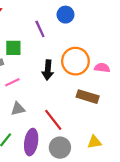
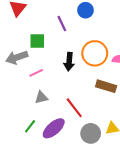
purple ellipse: (31, 142) -> (54, 128), turned 40
gray circle: (60, 148) -> (91, 133), moved

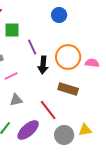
purple line: (62, 24) -> (32, 47), moved
green square: (37, 41) -> (12, 30), moved
brown rectangle: (106, 86) -> (68, 89), moved

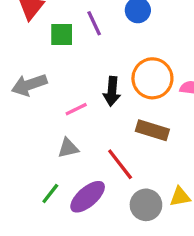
purple line: (32, 47) -> (94, 23), moved
pink line: (11, 76) -> (76, 109), moved

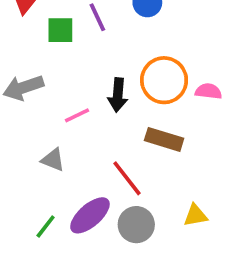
gray triangle: (68, 148) -> (53, 160), moved, turned 35
green line: (50, 193) -> (46, 226), moved
gray circle: (146, 205) -> (136, 225), moved

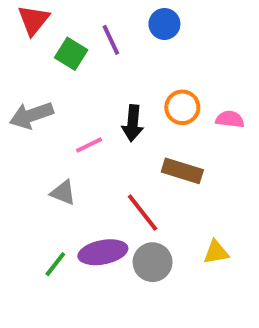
green square: (60, 30) -> (71, 54), turned 32
orange circle: (164, 80) -> (182, 107), size x0.7
purple ellipse: (90, 215) -> (103, 252), turned 30

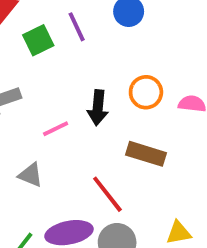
green square: (71, 54) -> (38, 40), turned 32

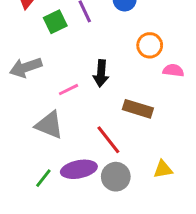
orange circle: (146, 92) -> (150, 45), moved
gray triangle: (31, 175) -> (49, 125), size x1.5

